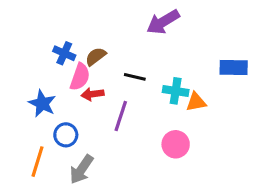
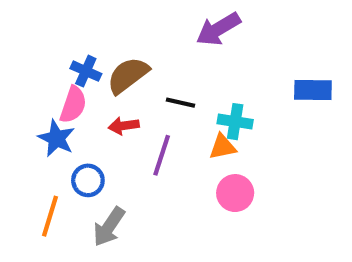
brown semicircle: (96, 56) -> (128, 75), size x1.5
pink semicircle: (80, 77) -> (73, 105), moved
orange triangle: (196, 102) -> (223, 147), moved

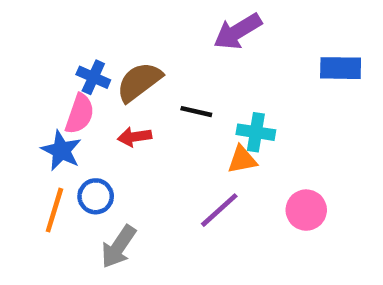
blue rectangle: (313, 90) -> (341, 68), moved
purple line: (162, 155) -> (219, 210), moved, turned 30
pink circle: (235, 193) -> (306, 210), moved
orange line: (50, 216) -> (54, 210), moved

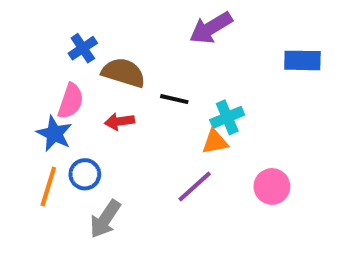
blue cross: (93, 77) -> (83, 48), moved, turned 32
brown semicircle: (139, 82) -> (123, 73), turned 54
cyan cross: (256, 132) -> (227, 117), turned -32

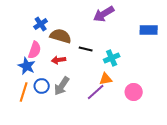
orange triangle: (215, 142) -> (106, 79), moved
gray arrow: (105, 219) -> (62, 86), moved

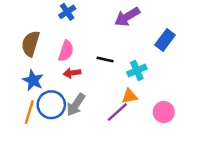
blue cross: (41, 24) -> (67, 12), moved
blue rectangle: (149, 30) -> (165, 40), moved, turned -54
brown semicircle: (61, 36) -> (31, 44), moved, turned -90
pink semicircle: (35, 50) -> (66, 51), moved
blue circle: (42, 86) -> (51, 105), size x1.5

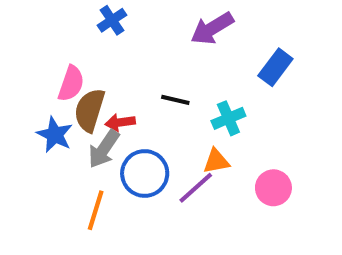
brown semicircle: (31, 44) -> (89, 110), moved
pink semicircle: (66, 51) -> (71, 84), moved
blue circle: (51, 105) -> (145, 173), moved
gray arrow: (76, 105) -> (104, 149), moved
orange line: (29, 112) -> (96, 210), moved

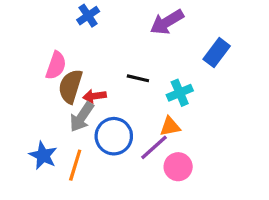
blue star: (55, 135) -> (43, 155), moved
pink circle: (273, 188) -> (178, 167), moved

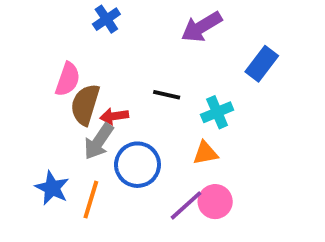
purple line: (154, 147) -> (186, 205), moved

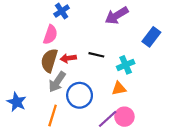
pink semicircle: (68, 79) -> (50, 35), moved
red arrow: (114, 116) -> (68, 58), moved
blue star: (52, 188) -> (17, 102), moved

